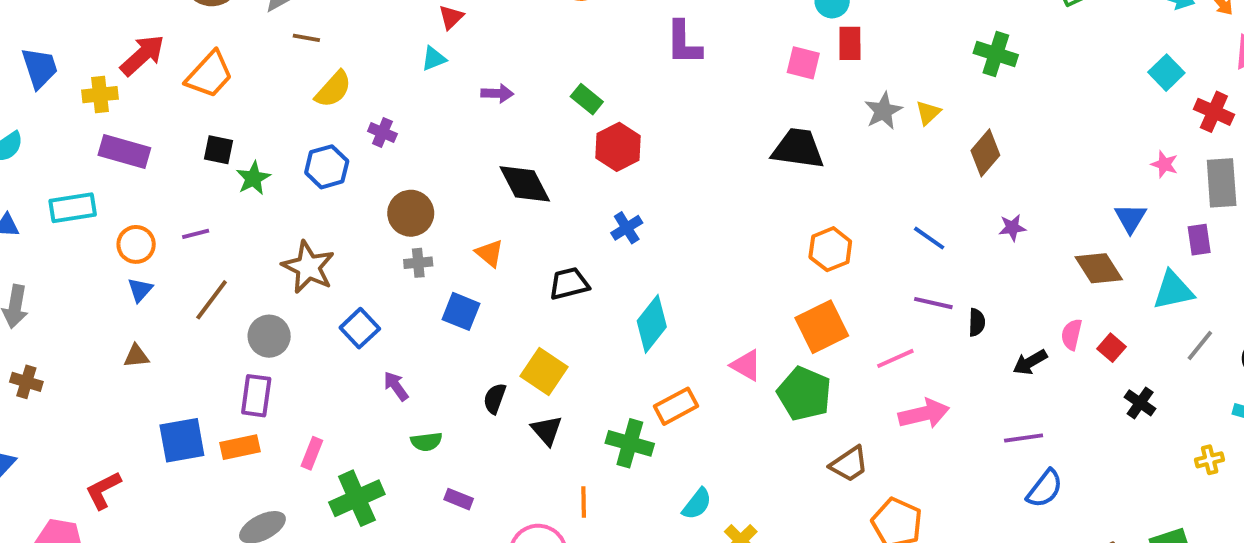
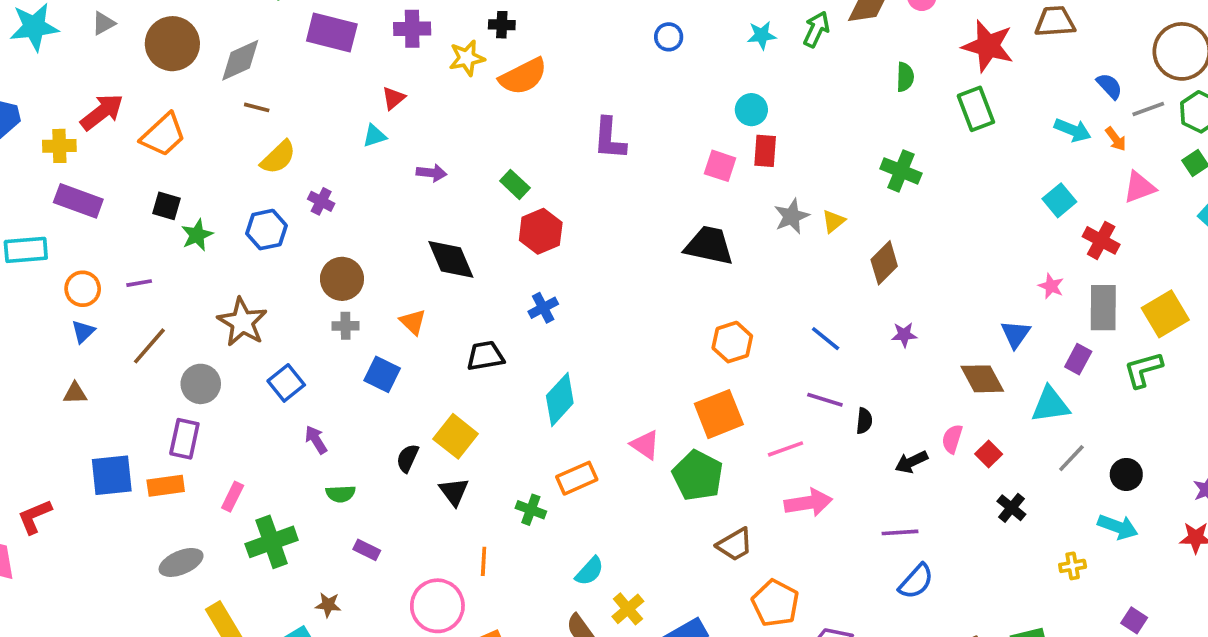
purple rectangle: (1199, 240) -> (1078, 359), turned 32
green cross: (630, 443) -> (531, 510), size x0.7

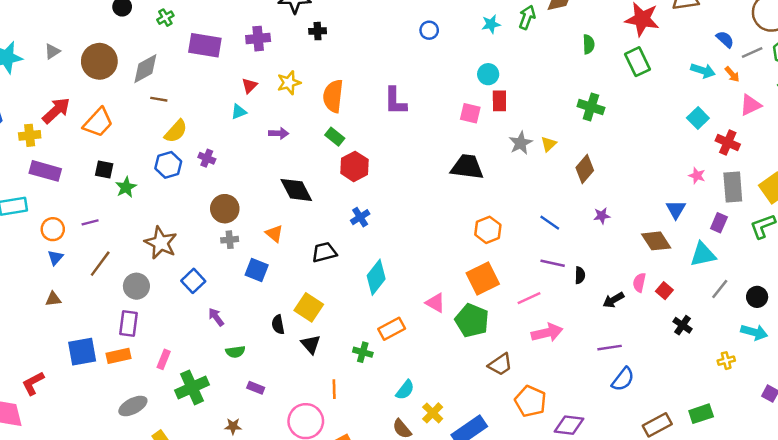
yellow star: (467, 58) -> (289, 83), moved
orange semicircle: (523, 76) -> (333, 96), moved, turned 128
blue hexagon: (267, 230) -> (168, 165), moved
black semicircle: (408, 458) -> (278, 325), turned -30

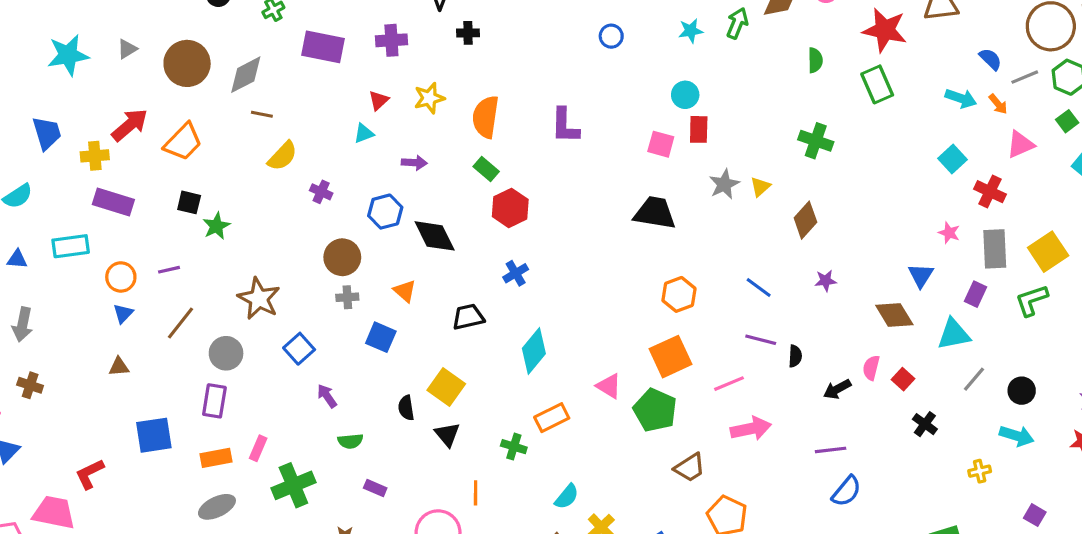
blue hexagon: (168, 165) -> (385, 212), moved
orange rectangle: (119, 356) -> (216, 458), moved

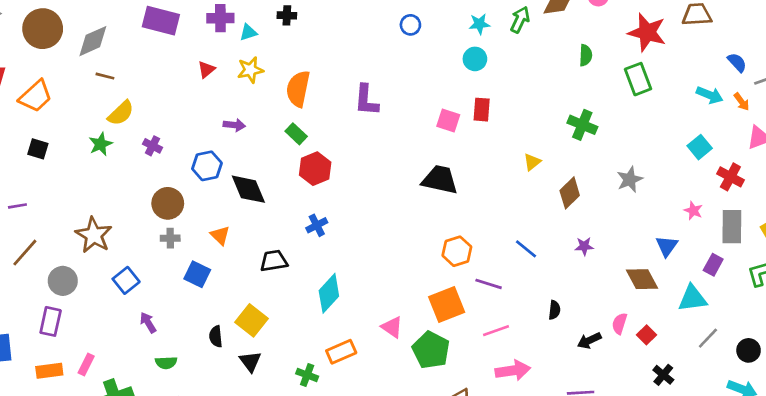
cyan circle: (685, 95) -> (475, 59), moved
cyan triangle: (364, 133) -> (248, 32), moved
gray star: (724, 184) -> (630, 179), moved
green star: (216, 226) -> (101, 144), moved
purple line: (761, 340) -> (489, 284), moved

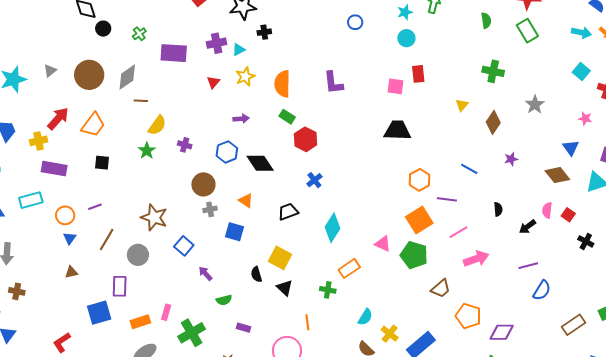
purple rectangle: (51, 321) -> (120, 286), moved

